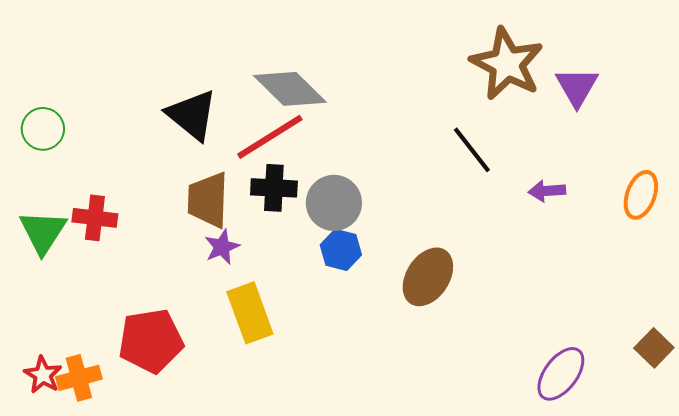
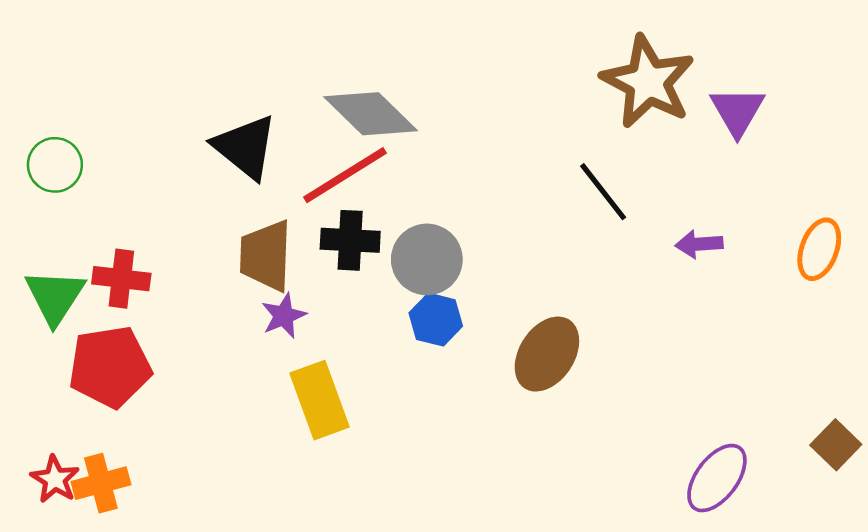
red pentagon: (151, 341) -> (110, 367), moved

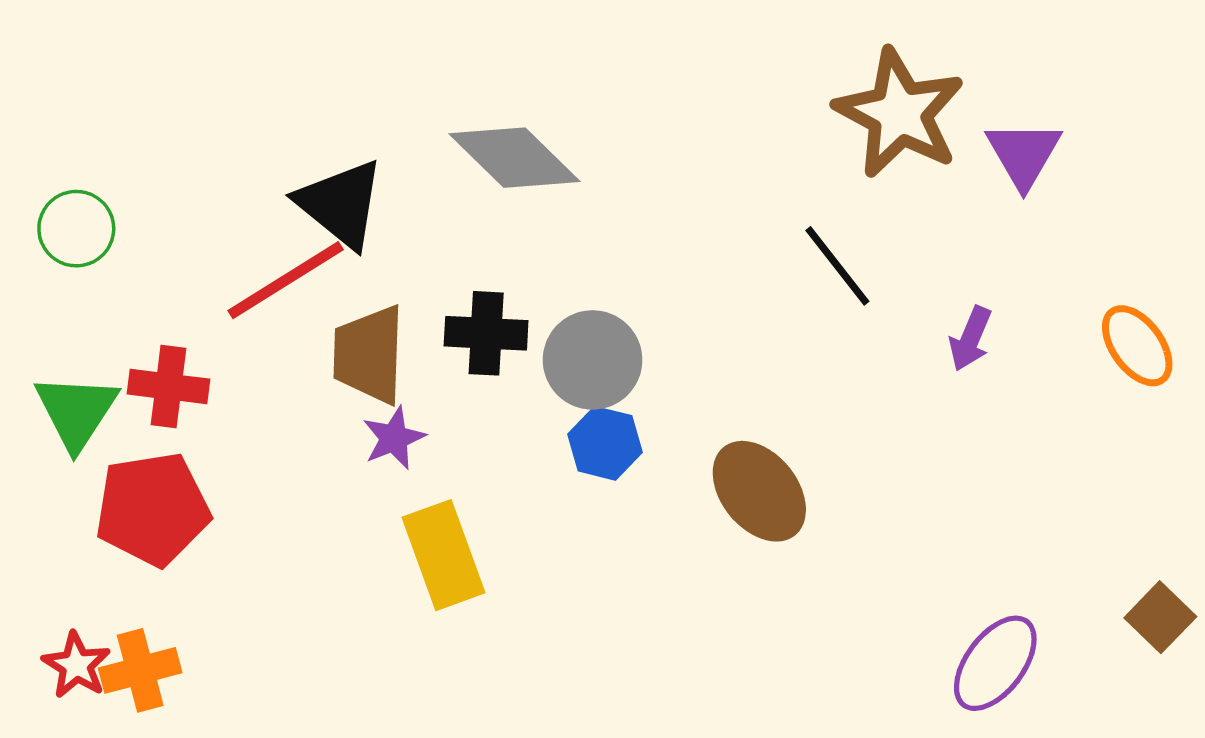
red line: (345, 175) -> (286, 280), moved
purple arrow: (699, 244) -> (970, 339), turned -63
orange ellipse: (819, 249) -> (1137, 346), turned -56
brown ellipse: (547, 354) -> (759, 491), turned -72

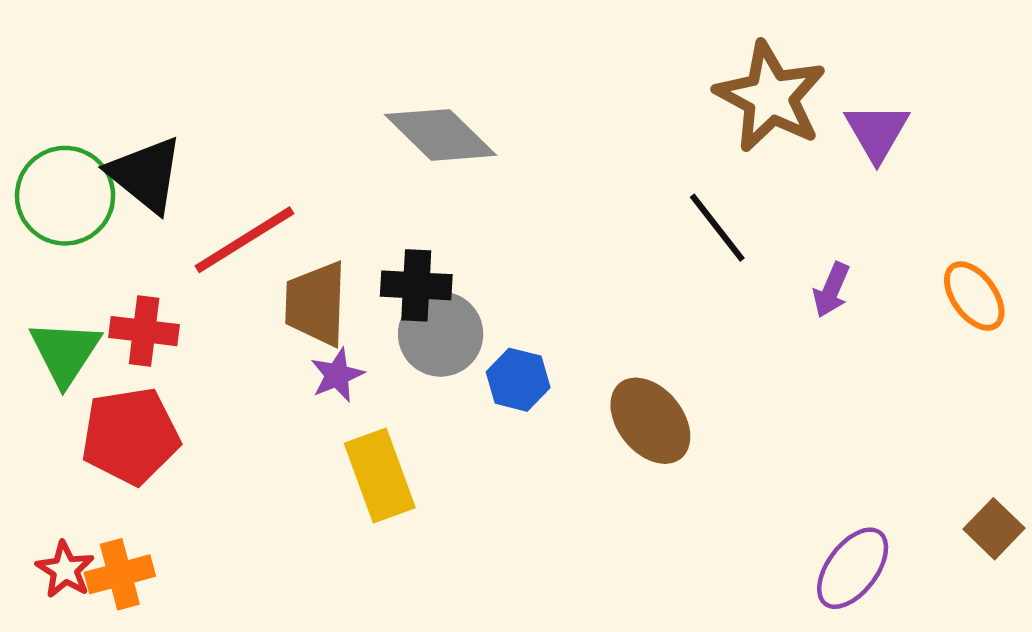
black triangle: (341, 204) -> (146, 174), moved
green circle: (76, 229) -> (65, 196), size x1.5
gray circle: (593, 360) -> (441, 334), moved

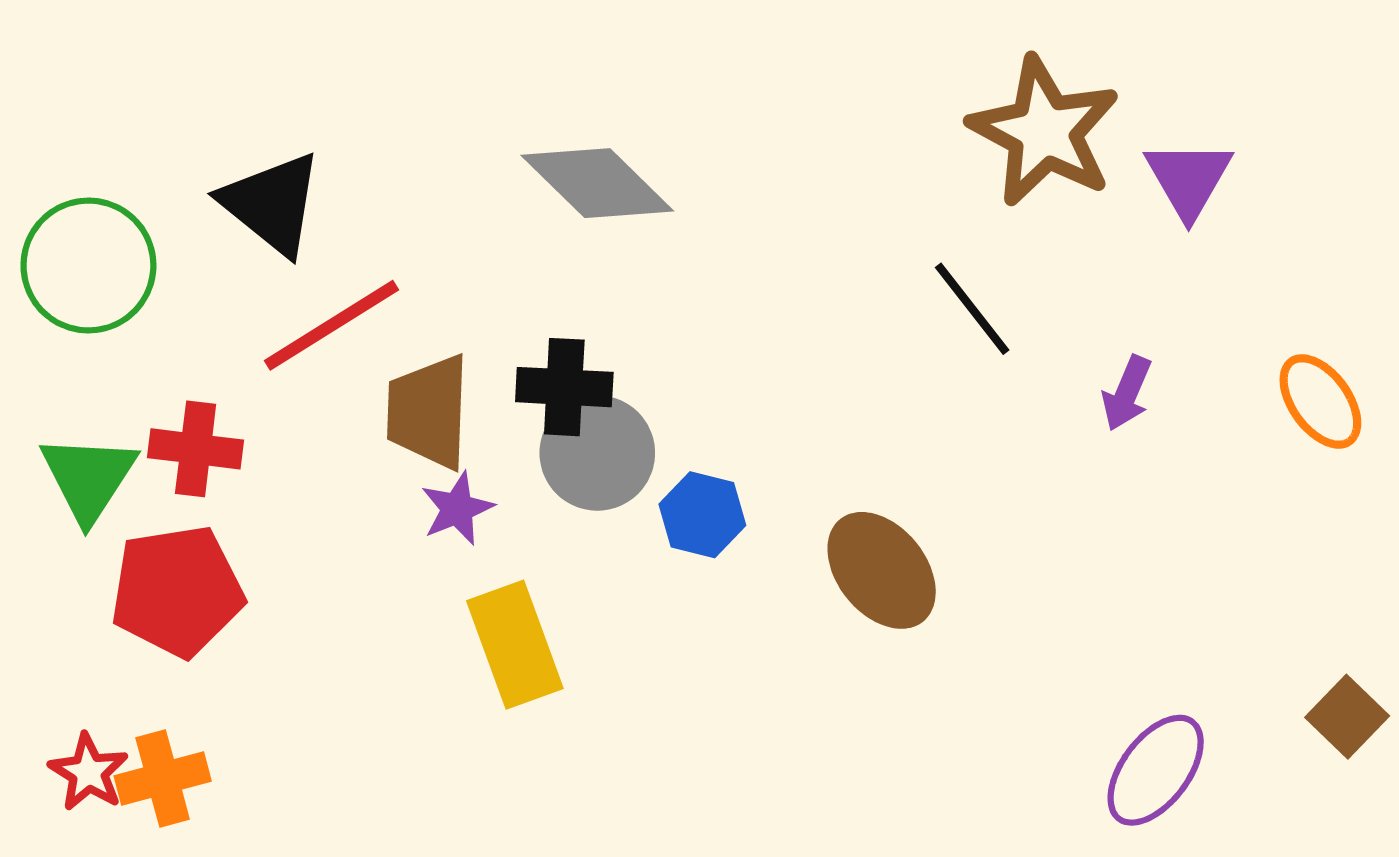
black triangle: (146, 174) -> (272, 204), moved

